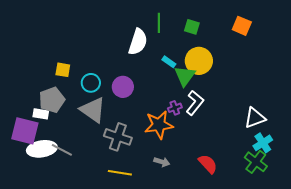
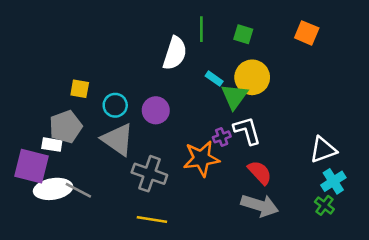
white L-shape: (195, 103) -> (247, 131), turned -55
gray arrow: (162, 162) -> (260, 205), moved, size x1.8
green cross: (256, 162) -> (324, 205), size x0.7
red semicircle: (208, 164) -> (260, 172), moved

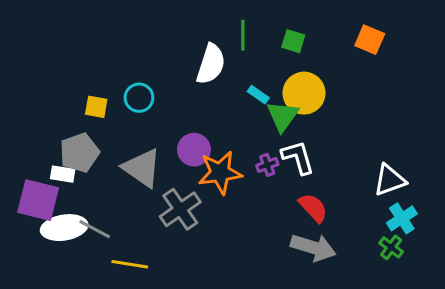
cyan circle: (115, 105) -> (139, 98), moved
purple circle: (156, 110) -> (194, 150), moved
orange star: (201, 159) -> (220, 173), moved
gray cross: (149, 174) -> (180, 209), turned 36
yellow line: (152, 219) -> (130, 264), moved

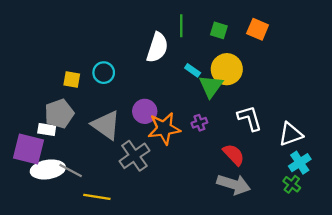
orange square: (370, 40) -> (258, 29), moved
white L-shape: (298, 157) -> (250, 118), moved

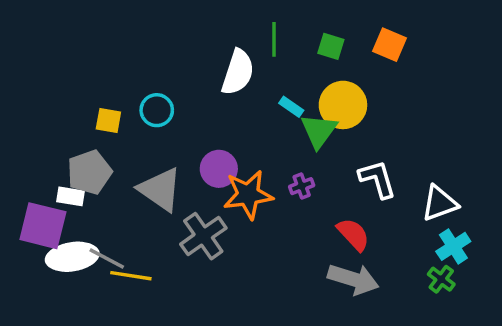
yellow line: (97, 197) -> (131, 276), moved

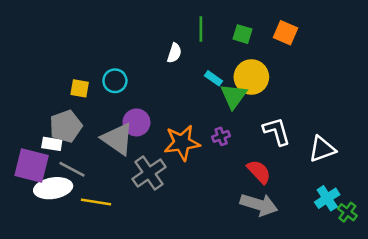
white semicircle: (238, 72) -> (174, 53), size x0.6
purple circle: (219, 169) -> (136, 122), moved
cyan cross: (453, 246) -> (327, 198), moved
gray line: (107, 258) -> (72, 169), moved
green cross: (441, 279) -> (347, 212), moved

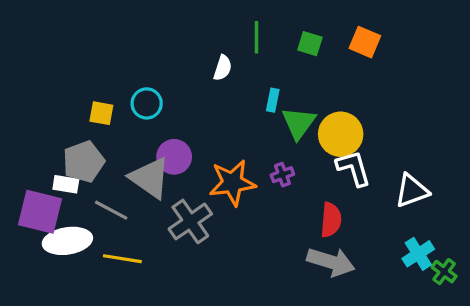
yellow circle: (251, 77) -> (341, 134), moved
cyan rectangle: (213, 78) -> (273, 100), turned 66
gray line: (72, 169) -> (111, 210), moved
red semicircle: (259, 172) -> (331, 220), turned 48

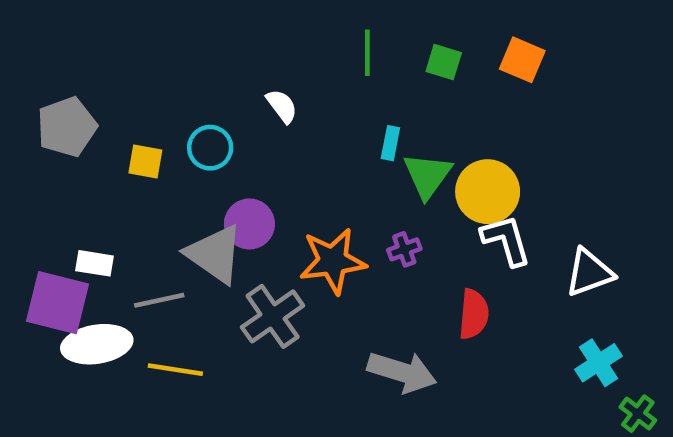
white semicircle: (223, 68) -> (282, 106), moved, turned -55
gray pentagon: (84, 162) -> (67, 127), moved
gray line: (111, 210) -> (159, 300), turned -40
gray arrow: (331, 262) -> (402, 372), moved
green cross: (444, 272) -> (638, 414), moved

